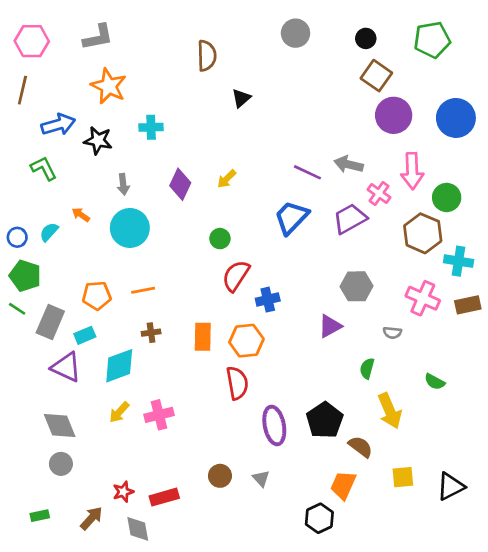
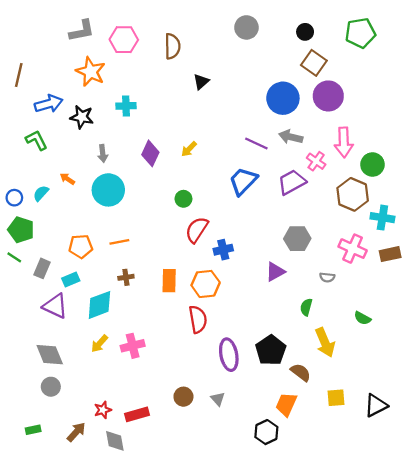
pink hexagon: (32, 41) -> (124, 40), moved
blue circle: (456, 118) -> (283, 98), moved
gray rectangle: (50, 322) -> (42, 268), size x0.7

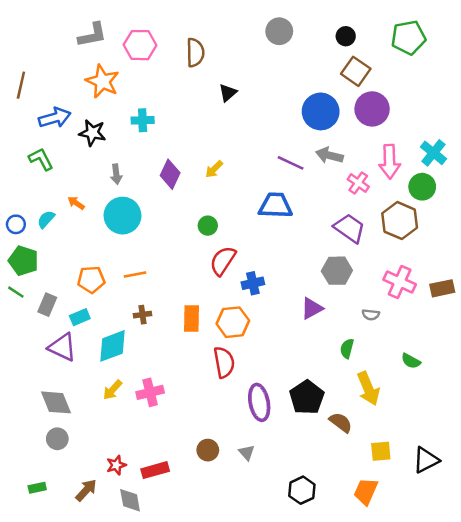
blue trapezoid: (243, 181) -> (275, 206), turned 48
purple trapezoid: (292, 182) -> (349, 228), moved, turned 64
cyan cross: (382, 218) -> (433, 153), moved, turned 30
orange trapezoid: (286, 404) -> (366, 491), moved

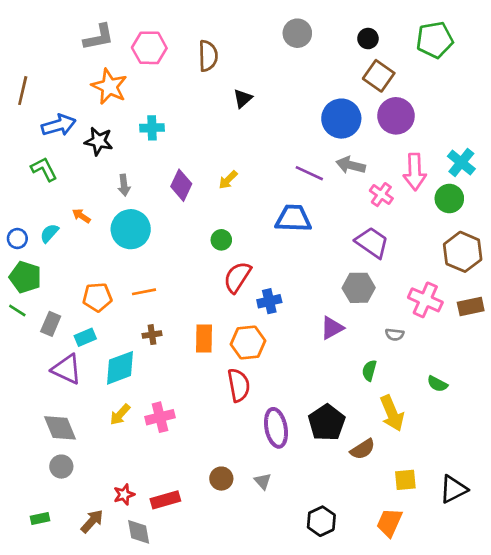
brown hexagon: (400, 221) -> (463, 252), moved
brown semicircle: (341, 422) -> (363, 449), turned 110

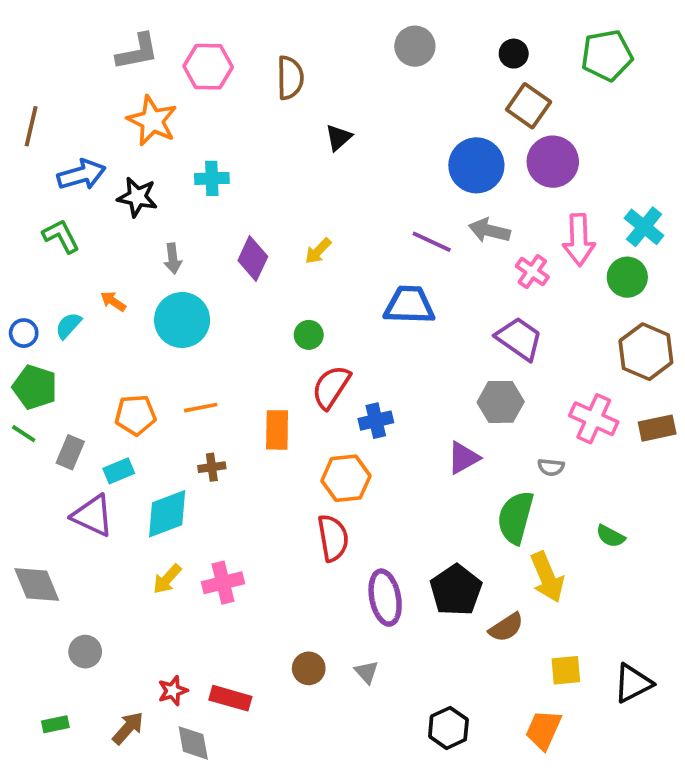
orange rectangle: (204, 339) -> (277, 430), moved
green semicircle: (369, 371) -> (516, 517), size x1.8
gray diamond: (60, 428) -> (37, 585), moved
red rectangle: (165, 500) -> (230, 698), turned 32

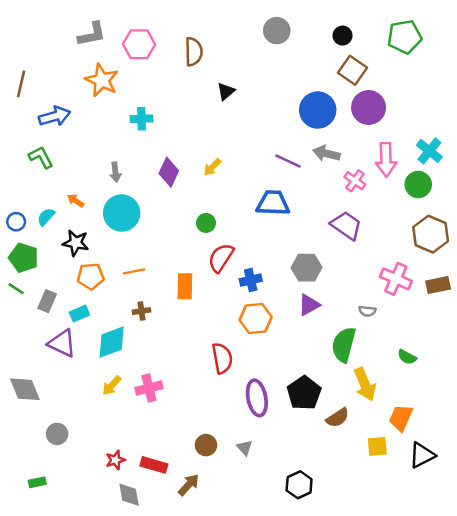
black star: (137, 197) -> (76, 243), moved
gray hexagon: (501, 402) -> (307, 268), moved
orange hexagon: (346, 478) -> (256, 319), moved
brown arrow: (128, 728) -> (189, 485), moved
orange trapezoid: (543, 730) -> (401, 418), moved

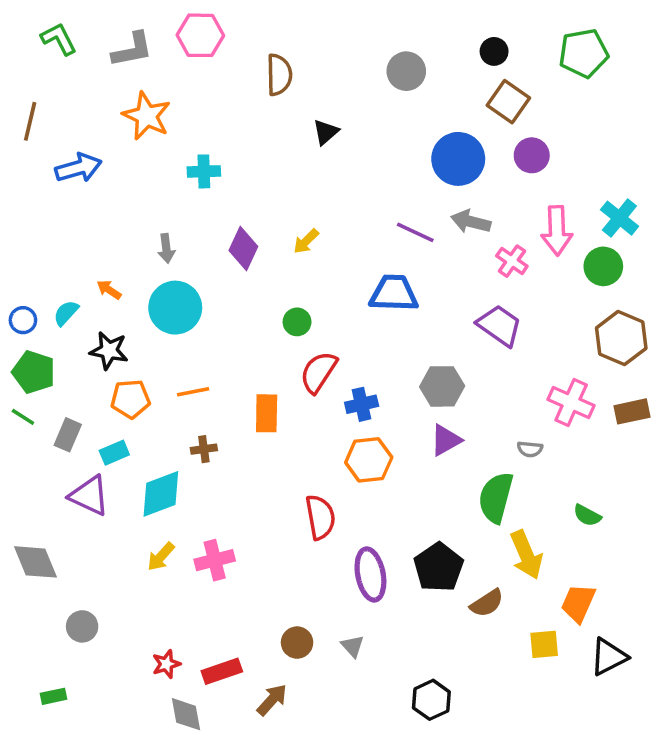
gray circle: (277, 31) -> (406, 71), moved
pink hexagon: (139, 44) -> (200, 35), moved
purple circle: (369, 108) -> (532, 155), size x0.7
green L-shape: (41, 157) -> (59, 39), moved
red rectangle: (154, 465) -> (222, 671), turned -35

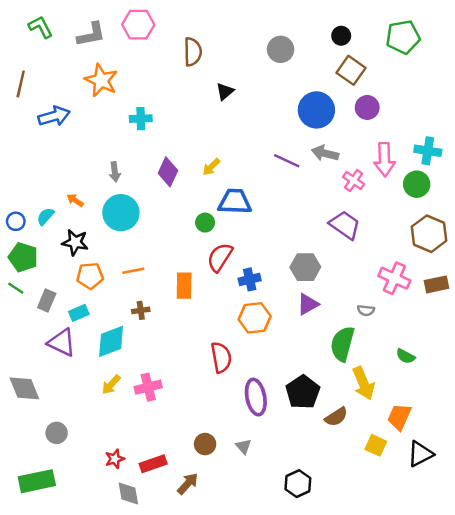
cyan cross: (619, 218) -> (428, 151), turned -30
blue trapezoid: (394, 293) -> (235, 202), moved
yellow square: (544, 644) -> (376, 445), turned 30
green rectangle: (53, 696) -> (37, 481), size x2.0

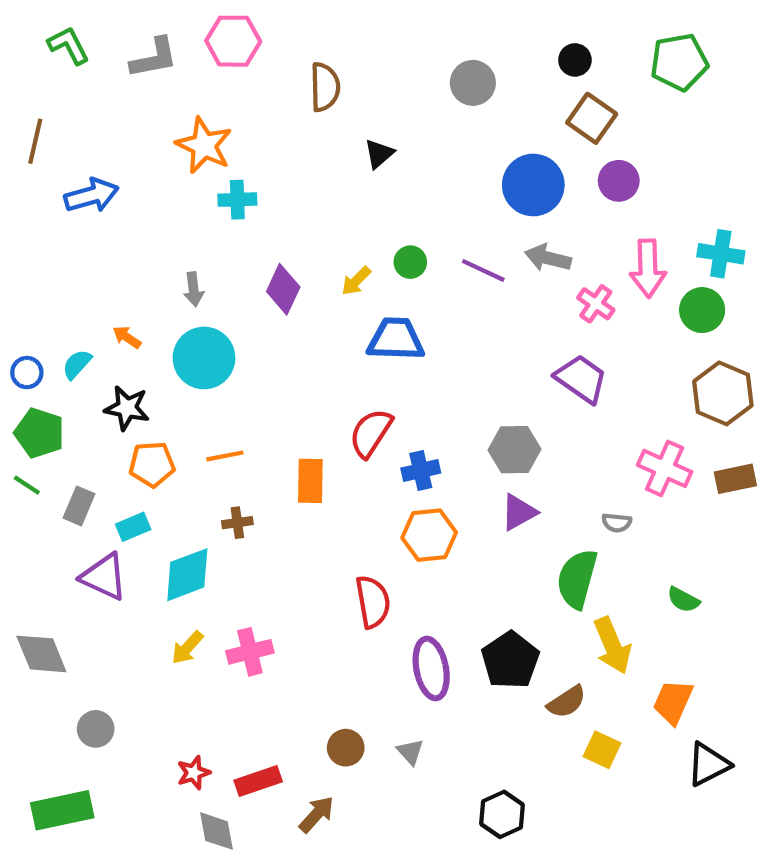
orange star: (101, 80) -> (204, 145), moved
green circle: (205, 223) -> (410, 262), moved
yellow square: (376, 445) -> (602, 750), moved

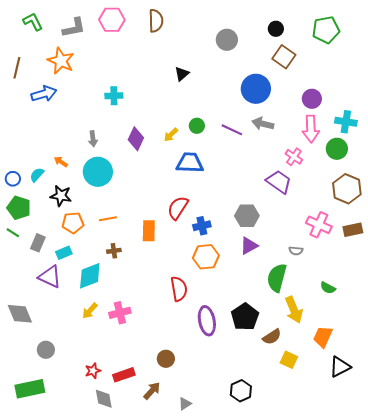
brown semicircle: (325, 87) -> (156, 21), moved
orange star: (204, 145) -> (61, 61), moved
purple circle: (619, 181) -> (312, 99), moved
pink cross: (596, 304) -> (294, 157), moved
gray triangle: (410, 752) -> (185, 404), moved, turned 40

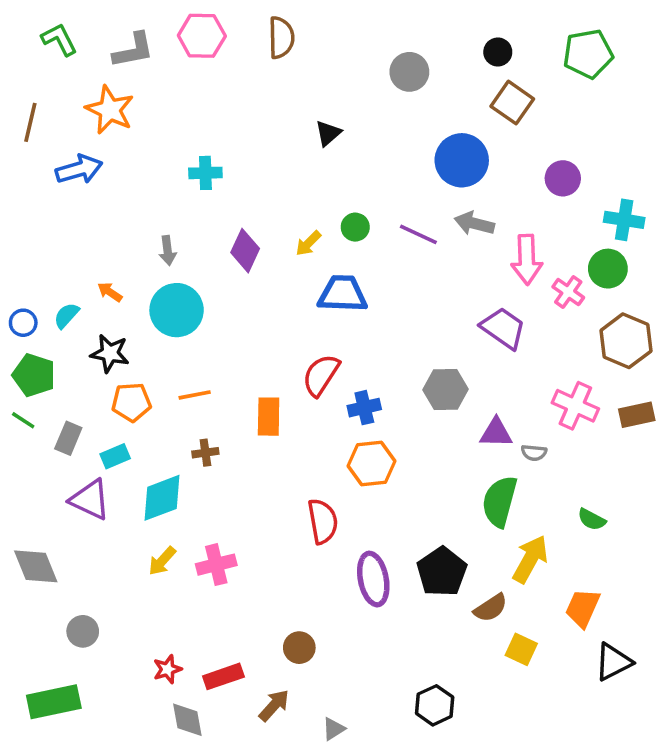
pink arrow: (311, 129) -> (527, 260), moved
pink cross: (294, 157) -> (568, 292), moved
purple triangle: (249, 246) -> (496, 433), moved, turned 30
yellow arrow: (294, 310) -> (530, 559), turned -128

